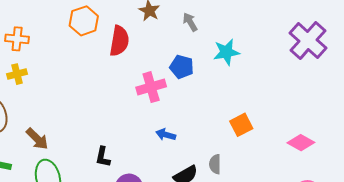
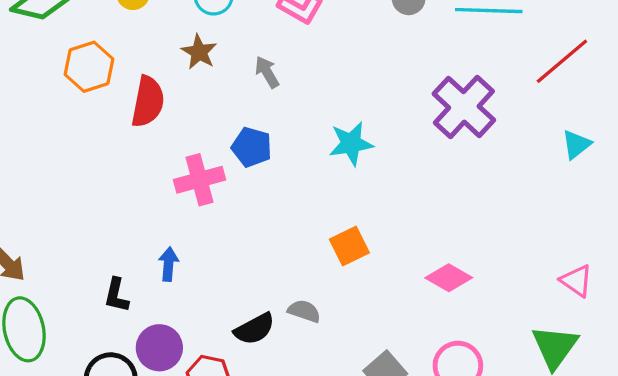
cyan star: (226, 52) -> (351, 143), moved
blue arrow: (166, 135) -> (168, 264), moved, turned 78
gray semicircle: (215, 164) -> (304, 311), turned 108

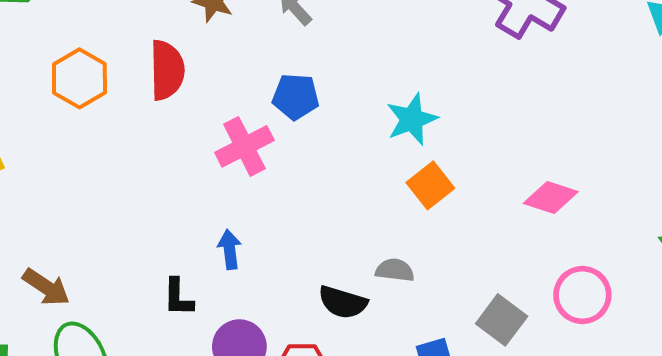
orange hexagon: (89, 67) -> (79, 78), moved
cyan star: (351, 143) -> (412, 119), moved
black semicircle: (254, 329) -> (343, 302), turned 57

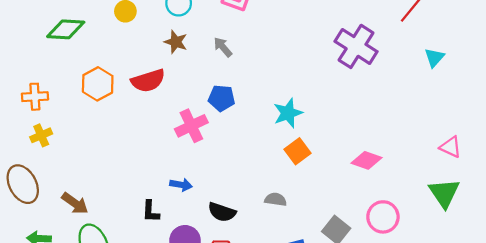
red semicircle: (167, 70) -> (148, 81), turned 72
blue arrow: (230, 249) -> (181, 185), turned 105
black semicircle: (343, 302) -> (222, 212), moved

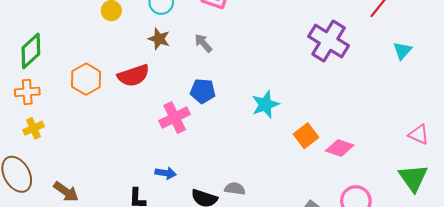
green diamond: (66, 29) -> (31, 51), moved, turned -45
orange square: (298, 151) -> (306, 136), moved
gray semicircle: (276, 199) -> (235, 189), moved

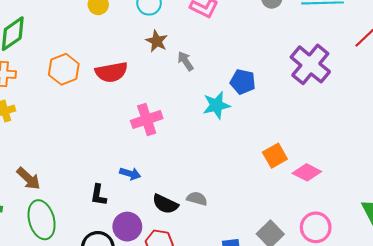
brown star: (159, 39) -> (157, 41), moved
gray arrow: (203, 43) -> (185, 61), moved
blue pentagon: (203, 91) -> (243, 82), moved
cyan star: (265, 104) -> (216, 105), moved

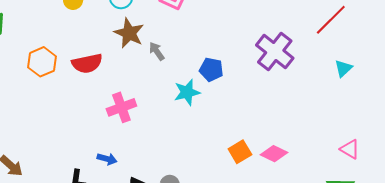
brown star: (157, 41) -> (129, 33), size x1.4
orange square: (275, 156) -> (240, 152), moved

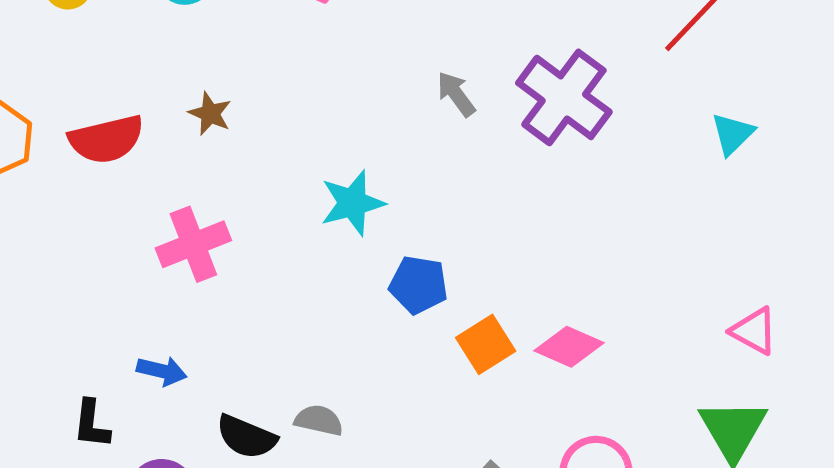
brown star: (129, 33) -> (210, 114), moved, size x0.6
gray arrow: (157, 51) -> (456, 94), moved
blue pentagon: (211, 70) -> (418, 285), moved

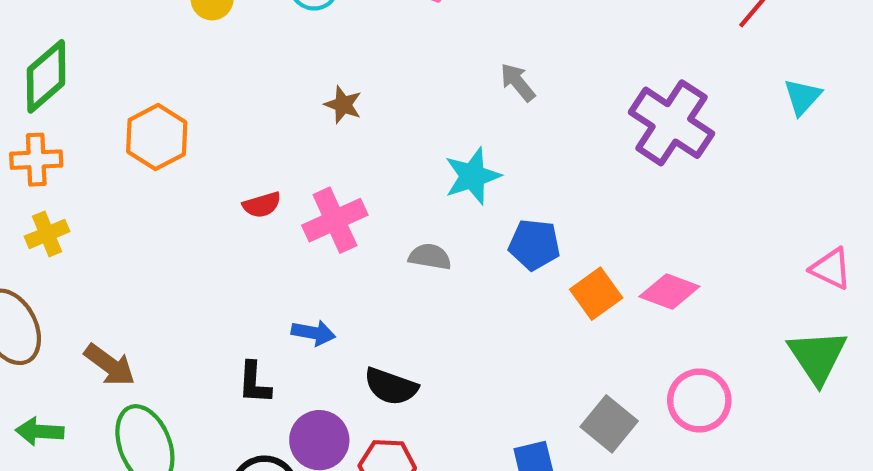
gray arrow: (456, 94) -> (518, 82), moved
purple cross: (564, 97) -> (671, 123), moved
red semicircle: (106, 139) -> (262, 205), moved, size x0.6
gray semicircle: (319, 420) -> (430, 257), moved

